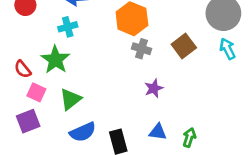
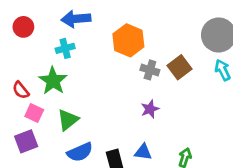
gray cross: (141, 49) -> (150, 70), moved
blue triangle: (158, 132) -> (143, 152), moved

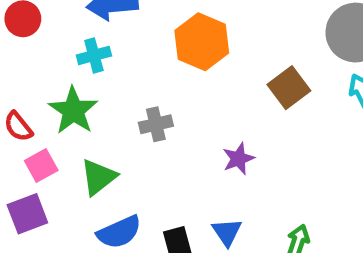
gray cross: (150, 70) -> (156, 124), moved, turned -30
pink square: (34, 113) -> (41, 166), turned 36
blue triangle: (143, 152) -> (227, 232), turned 48

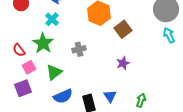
cyan cross: (94, 55) -> (52, 19), turned -32
brown square: (289, 88) -> (123, 29), moved
purple star: (238, 159) -> (123, 63), moved

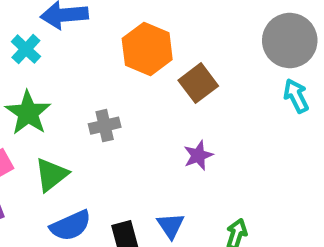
cyan cross: (52, 19) -> (26, 49), moved

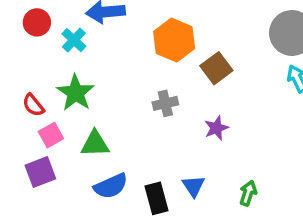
gray cross: (105, 126) -> (165, 103), moved
green triangle: (51, 175) -> (95, 144), turned 36

